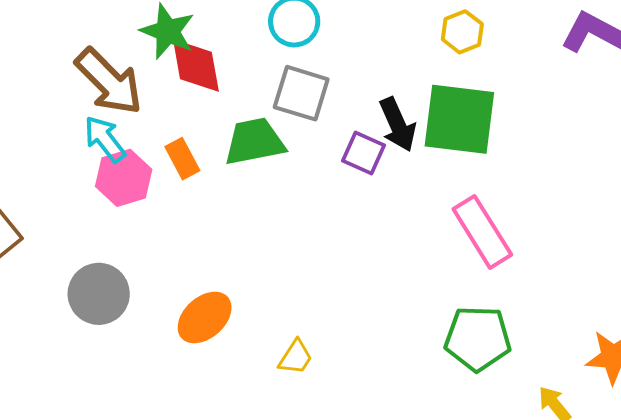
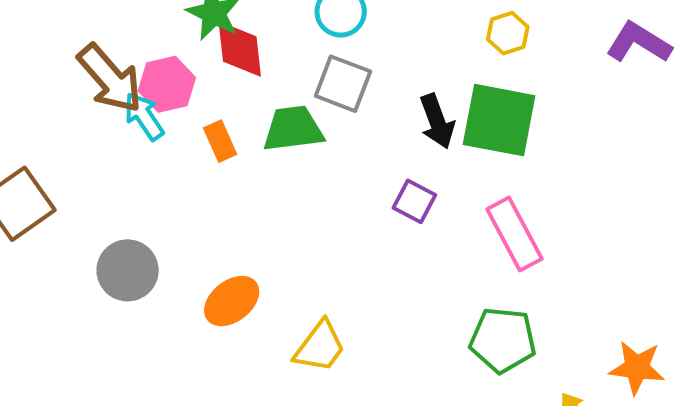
brown arrow: (109, 82) -> (110, 78), moved
purple square: (363, 153) -> (414, 201), moved
pink hexagon: (124, 178) -> (167, 84), moved
yellow trapezoid: (296, 357) -> (320, 347), size x1.5

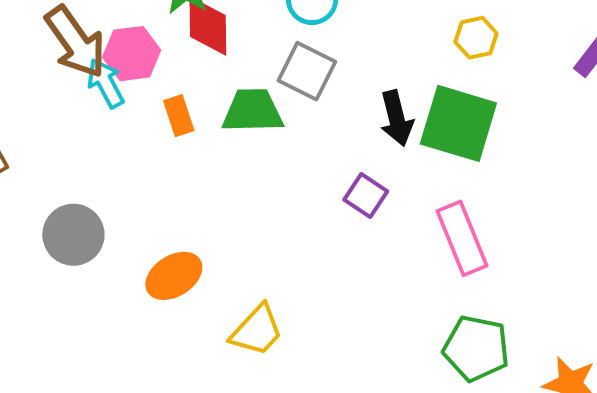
green pentagon: (503, 340) -> (476, 348), moved

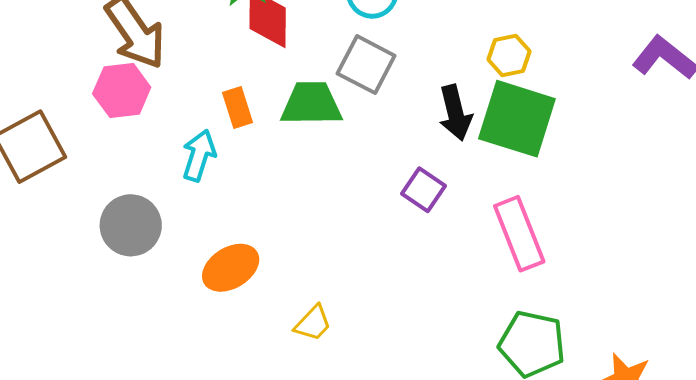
yellow hexagon: (476, 38) -> (509, 55), moved
pink hexagon: (132, 54) -> (122, 91), moved
cyan arrow: (106, 83) -> (199, 156), moved, turned 45
yellow trapezoid: (257, 330) -> (313, 323), size x0.7

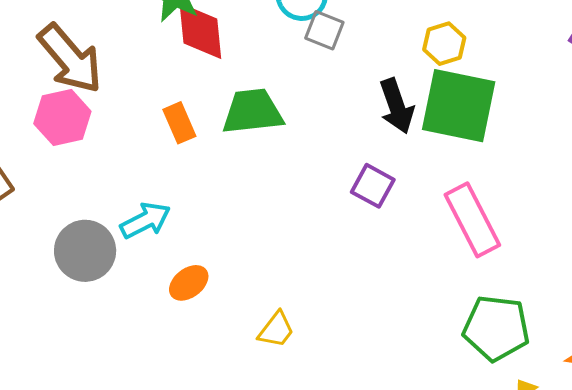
gray square: (366, 65) -> (324, 30), moved, size x0.7
cyan arrow: (199, 156) -> (145, 220), moved, turned 51
orange ellipse: (231, 268) -> (189, 283), size x0.7

